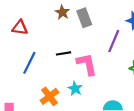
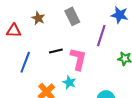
brown star: (62, 12) -> (38, 18), moved
pink L-shape: (87, 64) -> (78, 59), turned 30

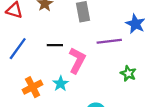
purple line: (101, 36) -> (109, 41), turned 50

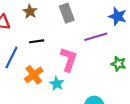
black line: (55, 45) -> (37, 41), moved
orange cross: (33, 87) -> (34, 75), moved

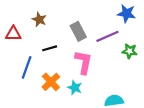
gray rectangle: (67, 13) -> (78, 31), moved
green star: (118, 64) -> (130, 51), moved

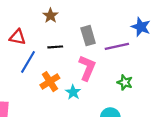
red triangle: (13, 34) -> (17, 37), moved
green star: (130, 51) -> (125, 82), moved

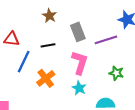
brown star: (50, 16) -> (49, 16), moved
cyan star: (73, 92) -> (79, 88), moved

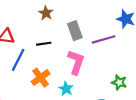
green star: (116, 73) -> (119, 82), moved
cyan star: (79, 88) -> (66, 89), moved

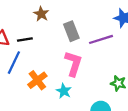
black line: (44, 44) -> (25, 40), moved

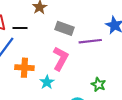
gray rectangle: (71, 31) -> (64, 28), turned -60
orange cross: (37, 80) -> (24, 68), turned 30

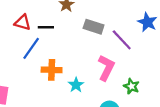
purple line: (90, 41) -> (122, 40), turned 55
pink L-shape: (61, 59) -> (106, 68), moved

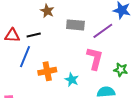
purple line: (122, 40) -> (103, 31), turned -70

